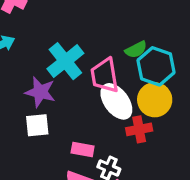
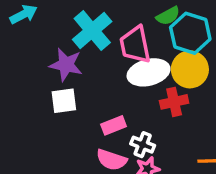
white ellipse: (116, 101) -> (149, 72), turned -66
pink rectangle: (83, 149) -> (114, 125), turned -30

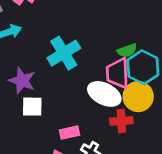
pink trapezoid: (135, 45) -> (118, 73), moved
purple star: (66, 65) -> (22, 81), moved
white ellipse: (149, 72) -> (104, 94), turned 32

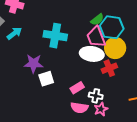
cyan cross: (64, 53) -> (55, 36), turned -30

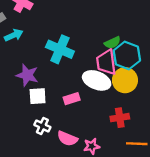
red cross: (109, 68) -> (120, 118), moved
pink rectangle: (77, 88) -> (72, 99), moved
white cross: (96, 96) -> (42, 126), moved

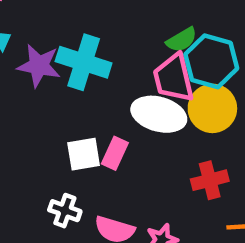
purple star: (27, 75) -> (39, 66), moved
white square: (38, 96) -> (84, 154), moved
pink rectangle: (72, 99) -> (115, 153), turned -42

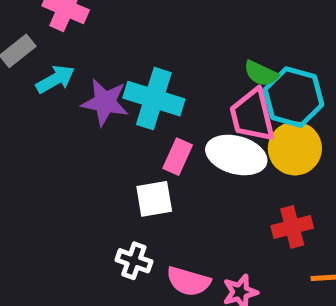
green semicircle: (182, 40) -> (261, 73), turned 56
pink rectangle: (115, 153) -> (178, 157), moved

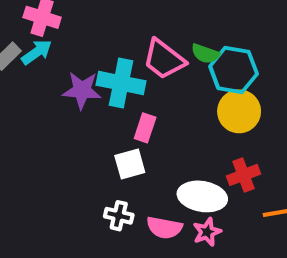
cyan arrow: (55, 79) -> (37, 52), moved
pink trapezoid: (252, 115) -> (164, 59), moved, turned -33
white ellipse: (236, 155) -> (202, 196), moved

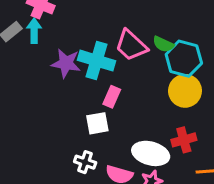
cyan arrow: (37, 52) -> (34, 31), turned -60

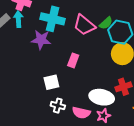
green semicircle: (163, 44) -> (106, 23), turned -64
cyan cross: (97, 61) -> (53, 19), moved
white square: (97, 123) -> (51, 82), moved

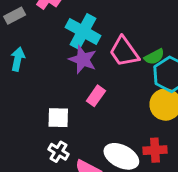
cyan arrow: (18, 19) -> (18, 59), moved
purple star: (41, 40) -> (83, 60), moved

